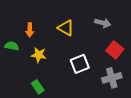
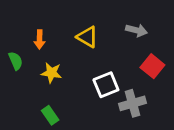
green semicircle: (12, 46) -> (16, 61), turned 56
gray cross: (112, 78) -> (133, 103), moved

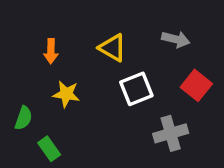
green semicircle: (16, 61) -> (23, 118), moved, turned 42
white square: (106, 85) -> (136, 89), moved
green rectangle: (50, 115) -> (49, 149), moved

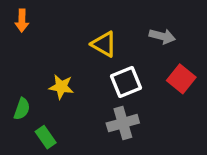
orange arrow: (51, 51) -> (22, 21), moved
gray cross: (171, 133) -> (123, 123), moved

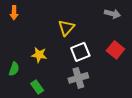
gray arrow: (162, 36) -> (112, 14), moved
yellow triangle: (104, 44) -> (66, 28), turned 42
green rectangle: (46, 137) -> (37, 87), moved

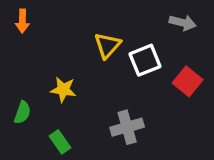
white square: (80, 52) -> (145, 60), moved

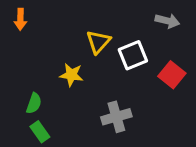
yellow star: (63, 90) -> (71, 75), moved
green semicircle: (22, 112) -> (34, 103), moved
green rectangle: (60, 142) -> (40, 132), moved

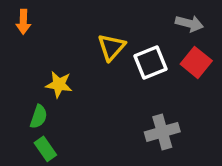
yellow star: (71, 75) -> (59, 84), moved
red square: (172, 75) -> (196, 62), moved
gray cross: (116, 117) -> (162, 132), moved

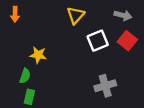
yellow triangle: (111, 47) -> (76, 15), moved
green rectangle: (45, 149) -> (29, 97), turned 48

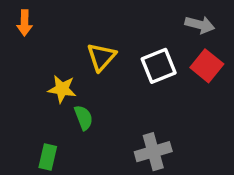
yellow triangle: (76, 15) -> (101, 57), moved
green semicircle: (25, 76) -> (83, 118), moved, turned -40
gray cross: (105, 86) -> (153, 152), moved

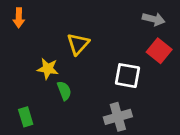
white square: (159, 66) -> (128, 76), moved, turned 32
green rectangle: (48, 157) -> (26, 117), moved, turned -30

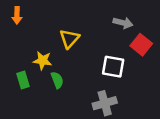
gray arrow: (154, 19) -> (123, 23), moved
green rectangle: (26, 117) -> (23, 80), moved

